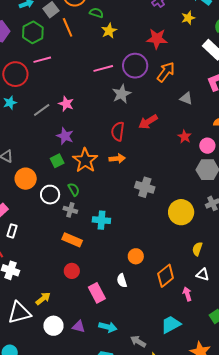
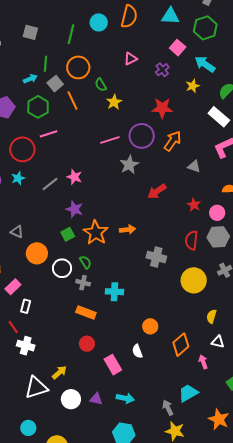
green semicircle: (96, 13) -> (101, 85), turned -136
red semicircle: (118, 131) -> (191, 240), moved
gray arrow: (138, 341) -> (168, 408), moved, turned 35

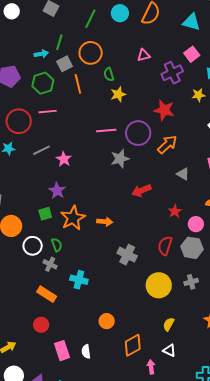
purple cross: (162, 70) -> (172, 73), size x1.5
gray line: (50, 184) -> (41, 150), moved
white semicircle: (137, 351) -> (86, 352), moved

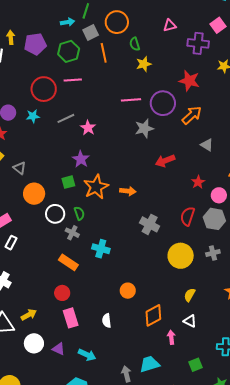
purple cross: (172, 73) -> (198, 43), turned 30
pink rectangle: (62, 351) -> (71, 318), moved

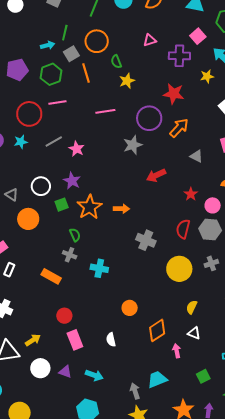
pink line: (131, 100) -> (105, 111), moved
white circle: (55, 214) -> (41, 186), moved
orange rectangle: (68, 262) -> (51, 276), moved

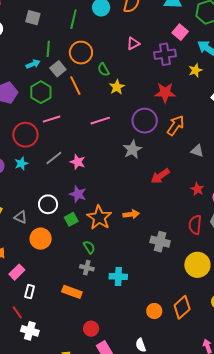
orange diamond: (157, 330) -> (182, 307), moved

